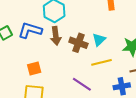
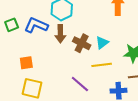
orange square: (34, 68) -> (26, 63), moved

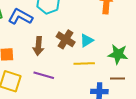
brown arrow: (60, 34) -> (38, 46), moved
purple line: (80, 84) -> (44, 75), moved, turned -30

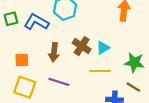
brown line: (118, 79) -> (133, 87), turned 32

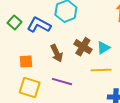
green square: (11, 19) -> (15, 22), turned -32
brown arrow: (54, 52) -> (57, 53), turned -30

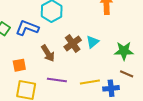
brown cross: (83, 47) -> (73, 44), turned 30
yellow line: (101, 70) -> (90, 82), moved

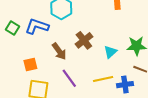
cyan triangle: (93, 42) -> (110, 52), moved
purple line: (57, 80) -> (69, 78), turned 48

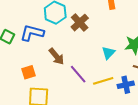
brown cross: (84, 40) -> (80, 23), moved
purple line: (69, 78) -> (78, 74), moved

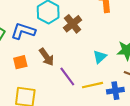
orange square: (29, 72) -> (20, 62), moved

